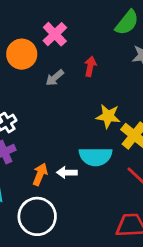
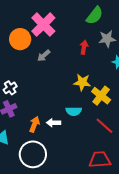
pink cross: (55, 34) -> (43, 25), size x1.4
red arrow: (90, 66) -> (84, 47), moved
cyan semicircle: (96, 157) -> (74, 111), size x0.7

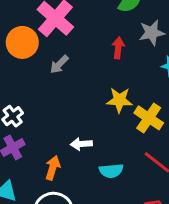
cyan semicircle: (74, 111) -> (111, 171), moved
white arrow: (54, 123) -> (81, 144), moved

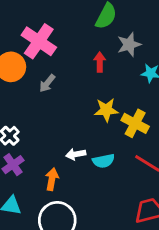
cyan semicircle: (111, 171) -> (103, 161), moved

